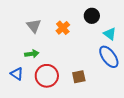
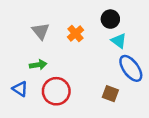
cyan triangle: (110, 34) -> (119, 41), moved
brown square: (79, 77) -> (110, 94), moved, turned 32

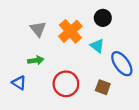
orange cross: (75, 33) -> (70, 31), size x1.5
cyan triangle: (119, 41) -> (97, 46), moved
red circle: (56, 91) -> (66, 84), moved

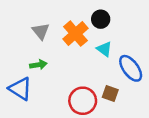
black circle: (103, 18) -> (101, 19), moved
blue triangle: (19, 83) -> (20, 89), size x1.5
red circle: (66, 84) -> (83, 101), moved

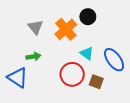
cyan triangle: (104, 49) -> (87, 53), moved
red circle: (83, 101) -> (72, 74), moved

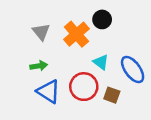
blue triangle: (18, 77) -> (48, 91), moved

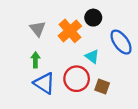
green arrow: (39, 66) -> (35, 60), turned -80
blue ellipse: (133, 70) -> (121, 42), moved

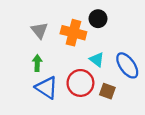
orange cross: (70, 31) -> (73, 33), turned -35
blue ellipse: (121, 42) -> (127, 65), moved

